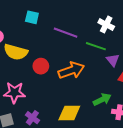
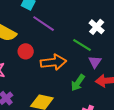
purple line: (66, 33) -> (44, 24), moved
green arrow: (102, 99) -> (78, 83), moved, turned 138

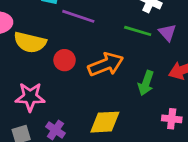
purple triangle: (95, 62) -> (167, 33), moved

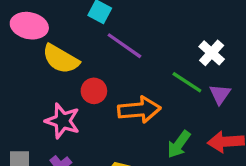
pink star: (30, 97) -> (63, 121), moved

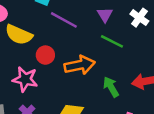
white cross: (212, 53) -> (139, 18), moved
purple triangle: (220, 94) -> (105, 15), moved
green arrow: (179, 144) -> (111, 87), turned 120

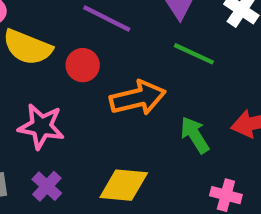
red circle: (45, 55) -> (83, 65), moved

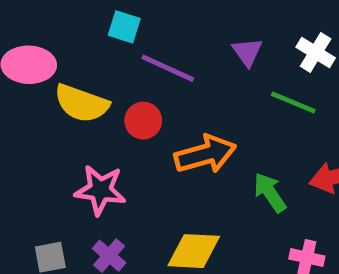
green line: (194, 54) -> (293, 103), moved

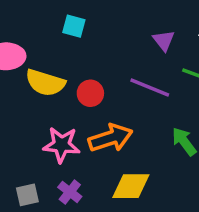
purple line: (168, 68) -> (150, 87), moved
orange arrow: (205, 154) -> (111, 138), moved

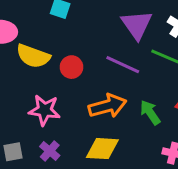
purple triangle: (164, 40) -> (137, 25), size x1.6
orange arrow: (111, 138) -> (107, 106), moved

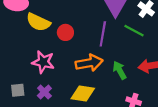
purple line: (123, 65) -> (103, 34), turned 70

